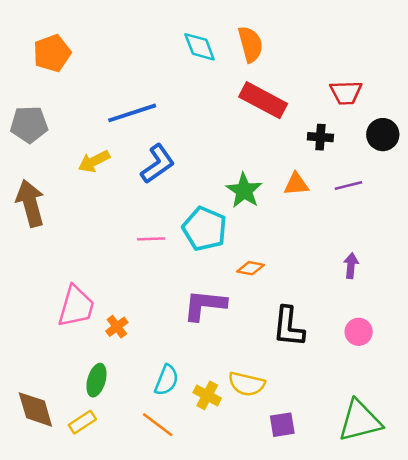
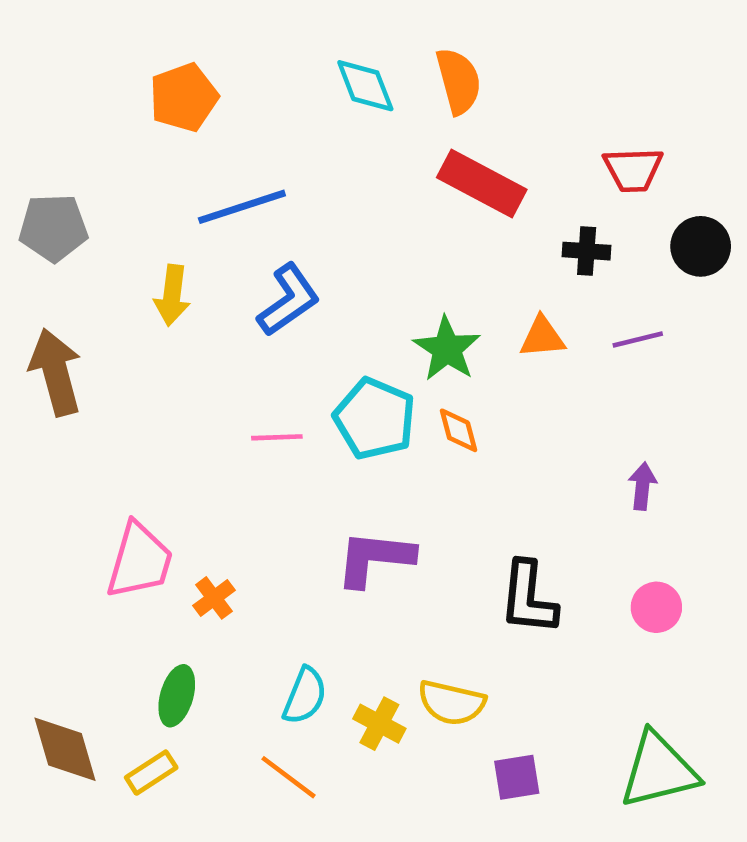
orange pentagon: (52, 53) -> (184, 97), moved
yellow arrow: (94, 161) -> (172, 295), turned -56
orange diamond: (250, 268) -> (458, 430), moved, turned 64

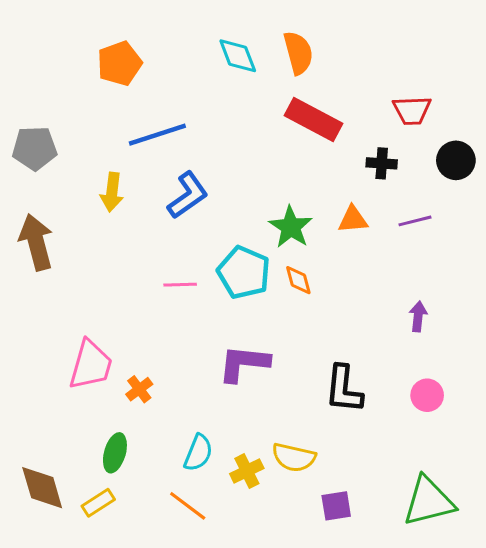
yellow cross: (379, 724) -> (247, 471), turned 36

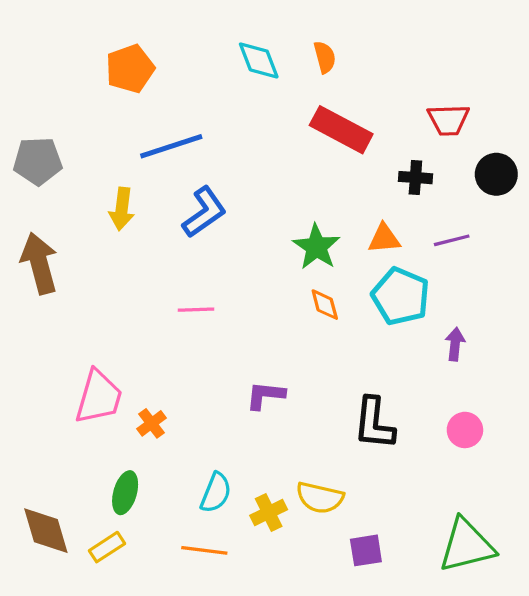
orange semicircle: (298, 53) -> (325, 57), size x0.7
cyan pentagon: (244, 272) -> (401, 296), moved
purple L-shape: (244, 363) -> (265, 395), size x0.7
orange line: (188, 506) -> (204, 550), turned -30

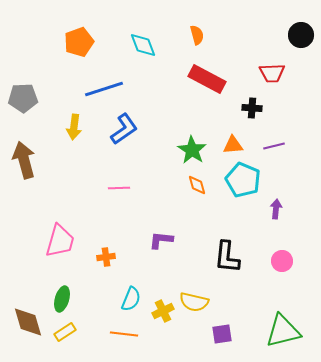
cyan diamond: (259, 60) -> (143, 45), moved
black circle: (496, 174) -> (301, 35), moved
orange cross: (151, 423) -> (106, 257), moved, turned 30
green ellipse: (125, 493) -> (62, 299), moved

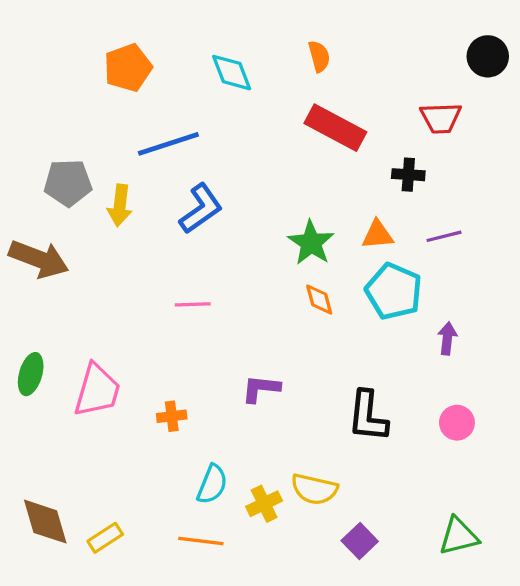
gray pentagon: (23, 98) -> (68, 183), moved
brown arrow: (24, 160) -> (39, 259), turned 126
green ellipse: (62, 299) -> (31, 374), moved
green triangle: (283, 331) -> (459, 536), size x0.7
purple square: (222, 334) -> (360, 541), turned -35

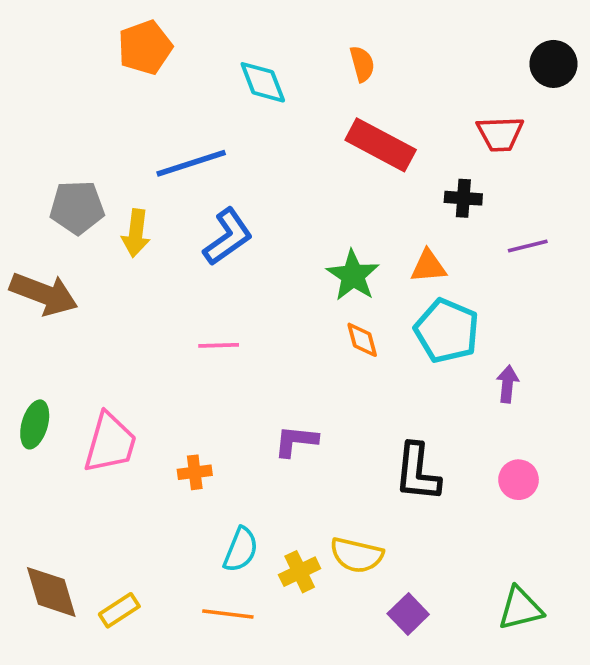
orange pentagon: (128, 68) -> (145, 47), moved
purple line: (444, 236) -> (528, 246), moved

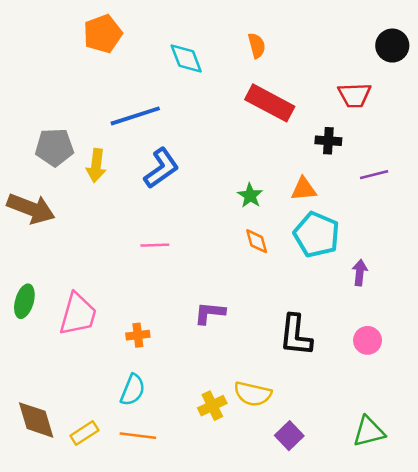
green star: (353, 275) -> (250, 196), size x0.7
cyan semicircle: (241, 550) -> (133, 390), moved
orange line: (228, 614) -> (138, 436), moved

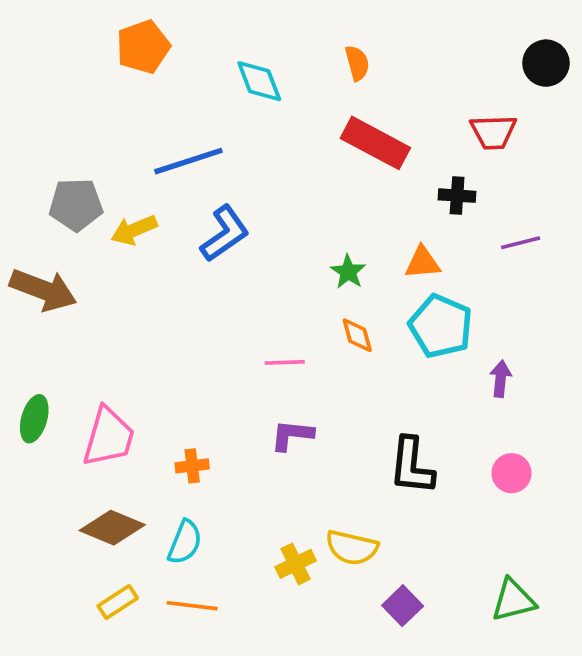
yellow arrow: (96, 166) -> (134, 230), turned 60
pink line: (155, 245) -> (285, 362), moved
brown diamond: (36, 420) -> (112, 528), moved, turned -51

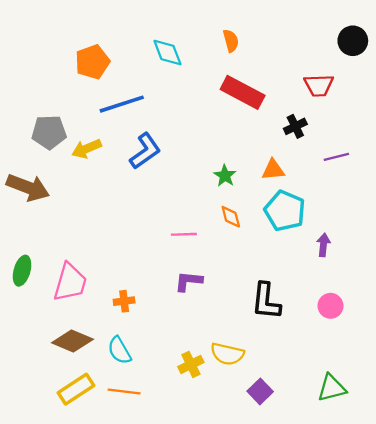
orange pentagon: (143, 47) -> (92, 62), moved
black cross: (457, 196) -> (295, 126), turned -30
cyan semicircle: (185, 542) -> (119, 350), turned 128
yellow rectangle: (118, 602) -> (76, 389), size x1.4

